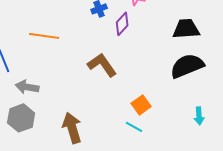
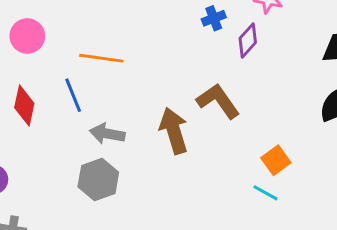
orange line: (44, 36) -> (101, 58), moved
brown arrow: (72, 128) -> (174, 131), moved

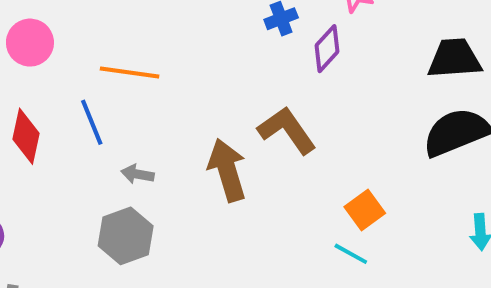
gray arrow: (107, 134) -> (138, 174), size x0.7

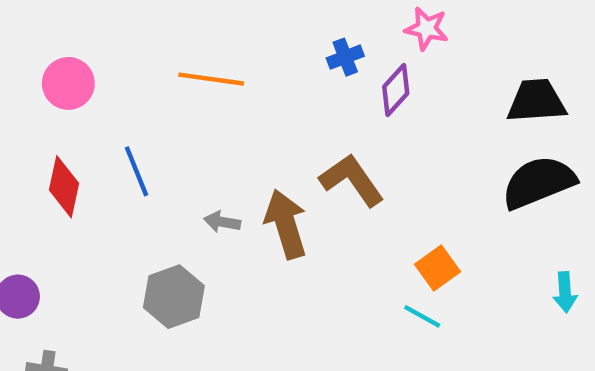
orange line: (130, 72) -> (211, 79), moved
gray arrow: (138, 174) -> (222, 222), moved

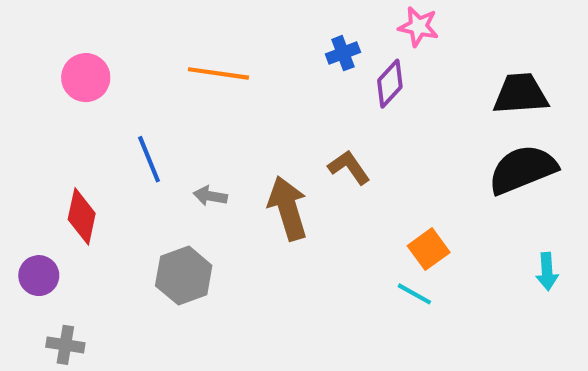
brown L-shape: (352, 180) -> (349, 167), size x0.7
red diamond: (64, 187) -> (82, 216), moved
gray arrow: (222, 222) -> (210, 196), moved

